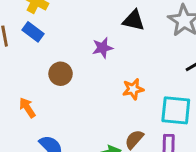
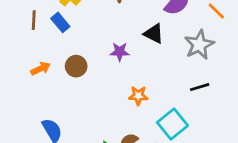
orange arrow: (27, 108) -> (41, 69), moved, turned 84
cyan square: (176, 110) -> (172, 124), turned 32

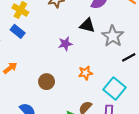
gray star: (199, 45) -> (113, 36), moved
brown circle: (76, 66) -> (47, 82), moved

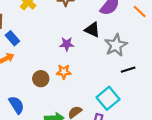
blue rectangle: (18, 31) -> (12, 38), moved
orange star: (85, 73) -> (64, 72), moved

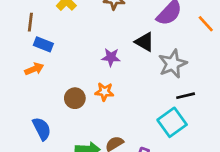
blue rectangle: (12, 38) -> (43, 44), turned -32
cyan square: (108, 98) -> (172, 122), moved

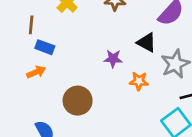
orange star: (104, 92) -> (139, 81), moved
brown circle: (75, 98) -> (78, 101), size x1.4

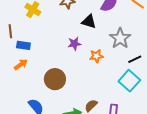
black triangle: (147, 42) -> (89, 22), moved

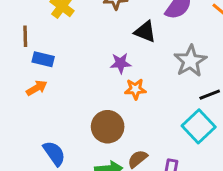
orange star: (96, 56) -> (135, 89), moved
brown circle: (55, 79) -> (108, 127), moved

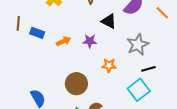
brown line: (25, 36) -> (18, 23), moved
orange arrow: (37, 88) -> (63, 41), moved
orange star: (135, 89) -> (109, 65), moved

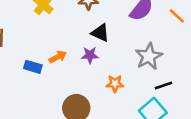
black triangle: (109, 21) -> (100, 33), moved
blue rectangle: (37, 33) -> (33, 67), moved

